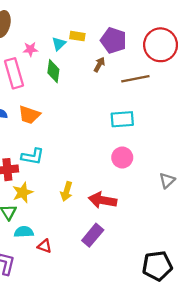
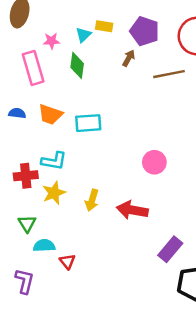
cyan rectangle: (122, 119) -> (88, 123), moved
yellow star: (23, 193) -> (54, 193), moved
purple rectangle: (93, 235) -> (170, 249), moved
red triangle: (45, 246) -> (67, 262), turned 32

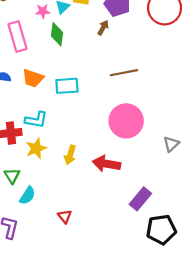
pink star: (51, 41) -> (43, 11), moved
brown line: (169, 74) -> (124, 73), moved
pink circle: (154, 162) -> (126, 121), size x1.6
cyan semicircle: (44, 246) -> (27, 196), turned 126
red triangle: (67, 262) -> (65, 216), moved

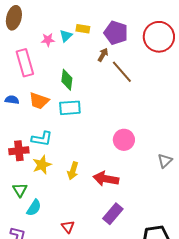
green diamond: (57, 34) -> (67, 80), moved
brown line: (124, 73) -> (122, 72), moved, turned 60
pink circle: (126, 121) -> (124, 140), size x0.7
purple rectangle: (140, 199) -> (113, 214), moved

